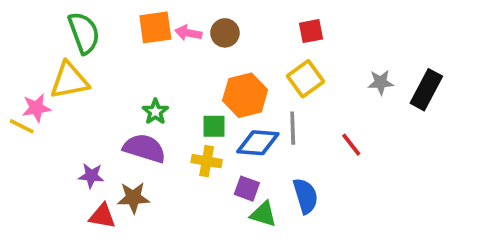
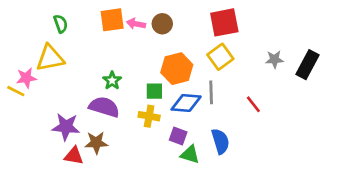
red square: (311, 31) -> (224, 22), size x1.6
green semicircle: (84, 33) -> (61, 24), size x0.6
purple star: (91, 176) -> (66, 127), size x1.5

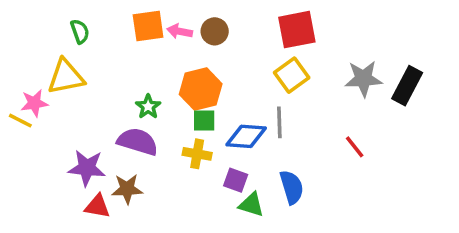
gray star: (274, 59) -> (363, 79), size x1.5
orange hexagon: (177, 69) -> (201, 89), moved
red line: (253, 104) -> (355, 147), moved

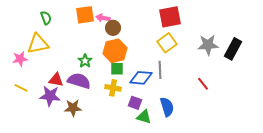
brown circle: (215, 31) -> (113, 28), moved
yellow line: (20, 121) -> (21, 88), moved
red triangle: (97, 206) -> (56, 80), moved

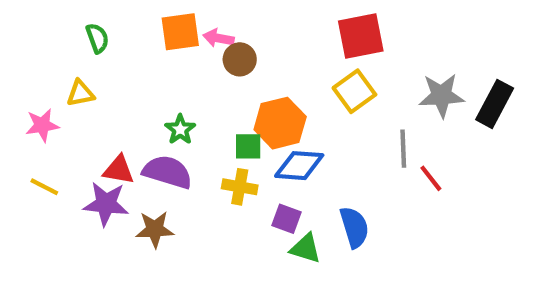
yellow triangle: (38, 44) -> (80, 93), size x0.6
orange hexagon: (115, 51) -> (280, 123), moved
gray line: (160, 70) -> (403, 149), moved

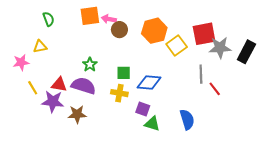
red square: (361, 36) -> (204, 34), moved
orange hexagon: (280, 123) -> (154, 31), moved
yellow line: (44, 187) -> (33, 88), moved, turned 32
blue semicircle: (354, 227) -> (187, 120), moved

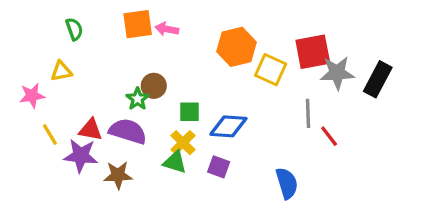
brown circle: (119, 30) -> (154, 86), moved
yellow square: (177, 45) -> (271, 70), turned -30
yellow cross: (119, 93) -> (183, 143), turned 35
green triangle: (152, 124) -> (175, 162), moved

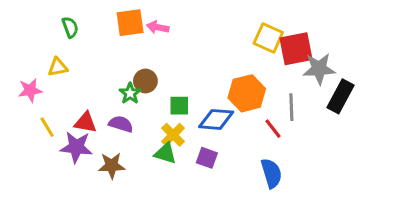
orange hexagon: (237, 47) -> (247, 93), moved
yellow square: (271, 70) -> (268, 38), moved
black rectangle: (378, 79) -> (341, 96), moved
purple semicircle: (128, 131) -> (121, 124), size x0.7
red line: (329, 136) -> (273, 129), moved

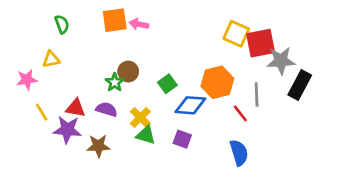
green square: (179, 106) -> (167, 84), moved, turned -36
yellow cross: (173, 135) -> (140, 117), moved

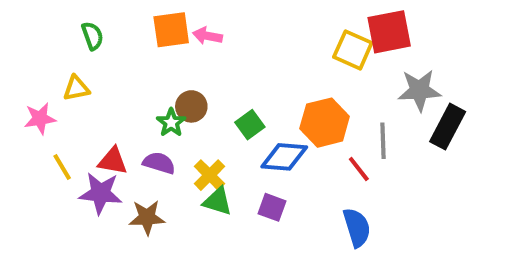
red square: (261, 43) -> (389, 32), moved

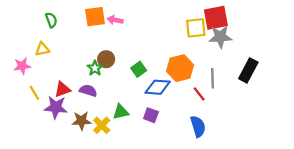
yellow square: (353, 50) -> (196, 28), turned -30
gray star: (419, 90) -> (220, 37), moved
red triangle: (113, 161) -> (62, 89), turned -30
yellow cross: (210, 175) -> (102, 125), moved
green triangle: (218, 201) -> (121, 112), turned -30

